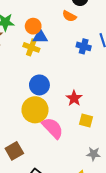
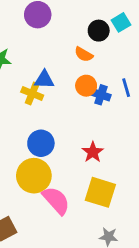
orange circle: (33, 26) -> (86, 86), moved
red star: (74, 98) -> (93, 152), moved
yellow square: (86, 121) -> (100, 192), size x1.6

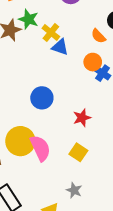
yellow cross: (32, 94) -> (51, 32), moved
yellow circle: (34, 176) -> (20, 141), moved
yellow square: (100, 192) -> (78, 152), size x0.7

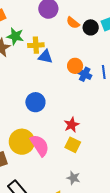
yellow cross: (51, 32) -> (36, 45), turned -35
orange semicircle: (98, 36) -> (73, 23), moved
red star: (82, 118) -> (72, 125), moved

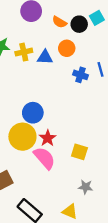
blue triangle: (45, 57) -> (45, 57), moved
orange circle: (75, 66) -> (67, 48), moved
red star: (72, 125) -> (48, 138), moved
yellow circle: (22, 142) -> (22, 137), moved

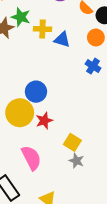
orange circle: (67, 48) -> (96, 37), moved
pink semicircle: (44, 158) -> (31, 158), moved
gray star: (86, 187) -> (77, 161), moved

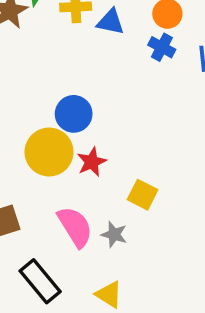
blue cross: (93, 66) -> (162, 47), moved
gray star: (77, 161) -> (114, 235), moved

